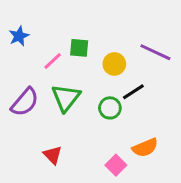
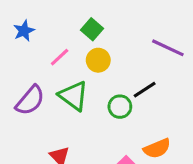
green square: (79, 48) -> (92, 29), moved, turned 36
yellow circle: (114, 64) -> (98, 60), moved
green triangle: (66, 98) -> (73, 96), turned -32

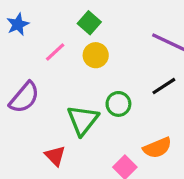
black line: (145, 90) -> (164, 86), moved
green triangle: (73, 96) -> (83, 120), moved, turned 32

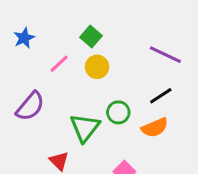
orange semicircle: (157, 148) -> (155, 128), moved

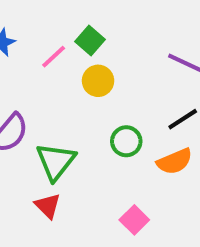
pink line: (59, 64) -> (54, 57), moved
green triangle: (85, 128) -> (56, 161), moved

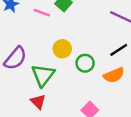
pink line: (54, 57) -> (42, 13), turned 63
yellow circle: (98, 81) -> (62, 49), moved

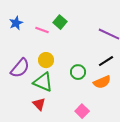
yellow circle: (62, 49) -> (46, 60), moved
green triangle: (43, 75) -> (43, 82), turned -45

